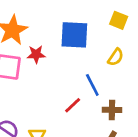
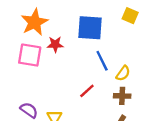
yellow semicircle: (116, 57) -> (123, 73), moved
blue line: (92, 85) -> (102, 61), moved

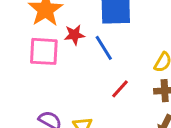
blue line: (102, 61) -> (104, 48), moved

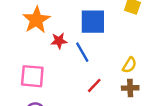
pink square: (44, 51) -> (32, 76), moved

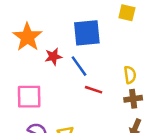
yellow semicircle: (129, 65) -> (130, 75), turned -35
red line: (94, 85) -> (94, 90), moved, turned 70

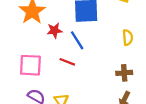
yellow semicircle: (130, 75) -> (128, 37), moved
red line: (94, 90) -> (67, 62), moved

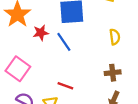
red line: (67, 62) -> (65, 86), moved
pink square: (30, 65) -> (18, 69), turned 35

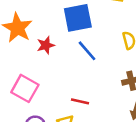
blue line: (64, 42) -> (87, 51), moved

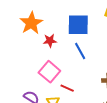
pink square: (25, 88) -> (49, 72), moved

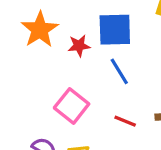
red star: (50, 41) -> (79, 46), moved
red line: (67, 88) -> (125, 121), moved

